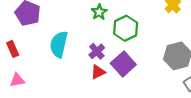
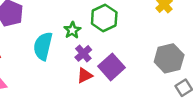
green star: (99, 12) -> (72, 30), moved
green hexagon: (126, 28) -> (104, 18), moved

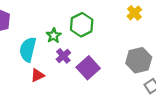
red triangle: (85, 76) -> (37, 75), moved

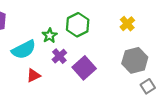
yellow cross: (134, 13) -> (127, 24), moved
cyan semicircle: (28, 50) -> (24, 50), turned -130

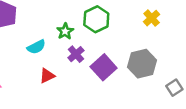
cyan semicircle: (24, 50) -> (36, 47), size x0.7
gray hexagon: (135, 60) -> (142, 64), moved

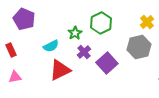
gray hexagon: (142, 64) -> (139, 47), moved
red triangle: (47, 76) -> (60, 70), size x1.6

